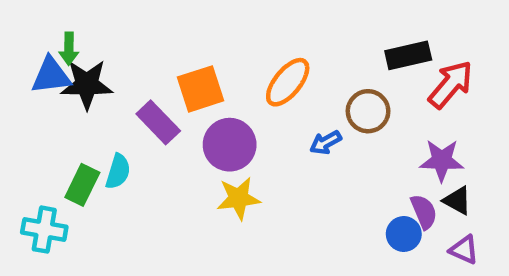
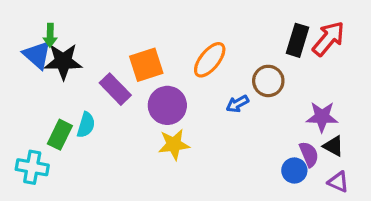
black rectangle: (408, 55) -> (298, 40), turned -60
blue triangle: (51, 75) -> (37, 55), turned 48
red arrow: (451, 84) -> (329, 39), moved

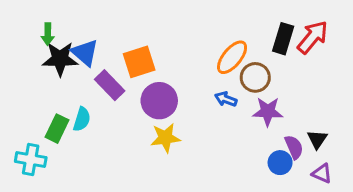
blue triangle: (37, 55) -> (85, 53), moved
orange ellipse: (210, 60) -> (232, 57), moved
blue arrow: (237, 104) -> (226, 99), turned 50
purple star: (322, 117) -> (268, 111), moved
black triangle: (333, 146) -> (317, 139), turned 35

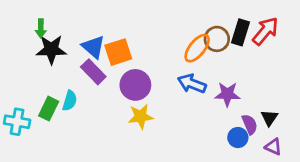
blue triangle: (85, 53) -> (93, 47), moved
brown circle: (255, 77) -> (217, 39), moved
blue arrow: (226, 99) -> (192, 84), size x1.5
cyan cross: (31, 160) -> (17, 122), moved

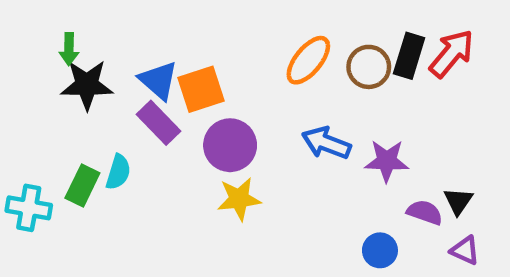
orange ellipse: (197, 48) -> (308, 60), moved
purple semicircle: (250, 124) -> (425, 212), turned -48
blue circle: (238, 138) -> (380, 250), moved

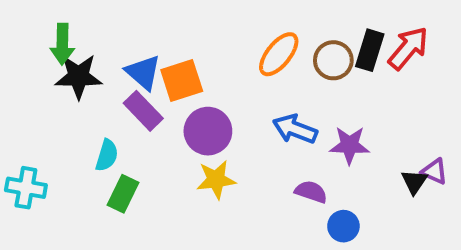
green arrow: (69, 49) -> (62, 44), size x1.4
green rectangle: (82, 185) -> (123, 194), moved
purple semicircle: (425, 212) -> (311, 192), moved
purple triangle: (465, 250) -> (434, 172), moved

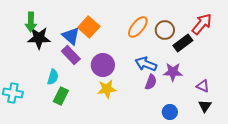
black rectangle: (370, 50) -> (183, 43), moved, turned 36
orange square: (182, 81) -> (89, 27), moved, turned -30
purple triangle: (434, 172) -> (203, 86), moved
black triangle: (414, 182) -> (205, 106), moved
purple semicircle: (311, 192) -> (151, 82), moved, turned 91

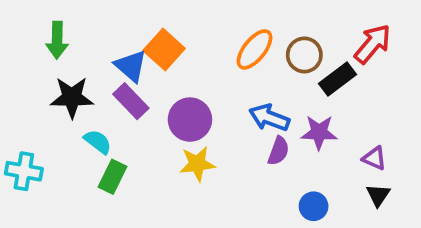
black star: (39, 38) -> (72, 97), moved
cyan semicircle: (53, 77) -> (98, 142), turned -70

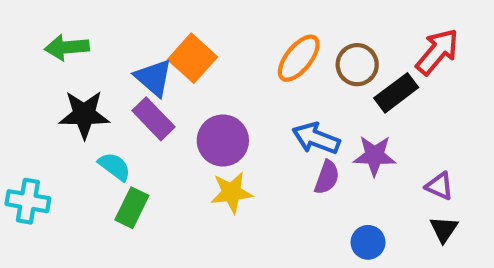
green arrow: (57, 40) -> (67, 47), turned 84

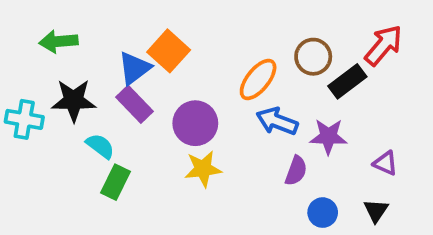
orange ellipse: (299, 58) -> (258, 79), moved
blue triangle: (154, 78) -> (134, 68), turned 42
purple semicircle: (327, 177) -> (296, 171), moved
cyan cross: (28, 201) -> (24, 119), moved
black triangle: (444, 229) -> (376, 211), moved

